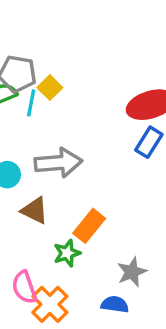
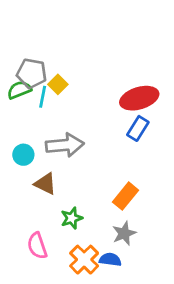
orange rectangle: (89, 226) -> (125, 196), moved
orange cross: (50, 304) -> (84, 260), moved

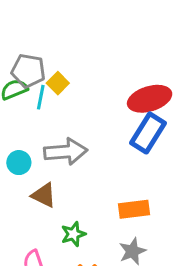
blue rectangle: (138, 128) -> (148, 133), size x1.4
orange rectangle: (125, 196) -> (134, 209), turned 44

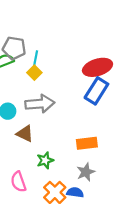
yellow square: (58, 83) -> (34, 73), moved
cyan line: (41, 97) -> (36, 59), moved

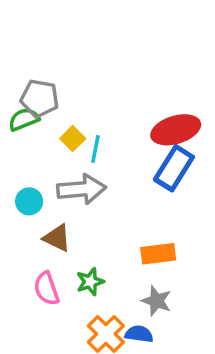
cyan line: (36, 59) -> (95, 149), moved
gray star: (86, 172) -> (156, 301), turned -30
pink semicircle: (18, 182) -> (47, 289), moved

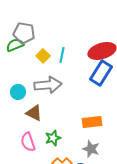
cyan line: (95, 149) -> (62, 55), moved

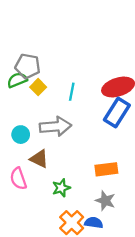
yellow square: (43, 56) -> (38, 87), moved
pink semicircle: (28, 142) -> (18, 179), moved

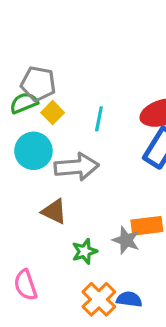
cyan circle: (21, 135) -> (33, 151), moved, size x1.5
pink semicircle: (18, 179) -> (25, 285), moved
gray star: (105, 201) -> (126, 240), moved

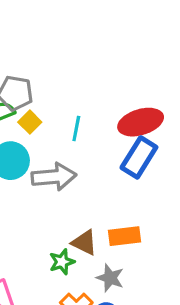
brown triangle: (54, 211) -> (84, 243), moved
gray star: (126, 240) -> (110, 278), moved

